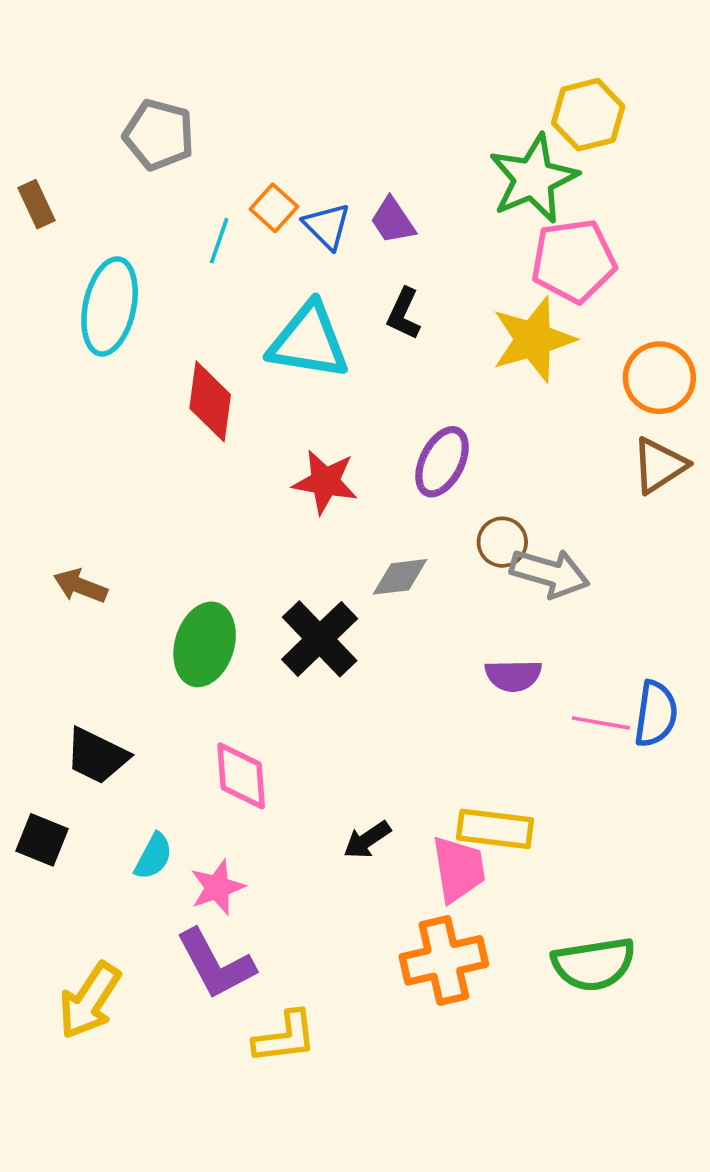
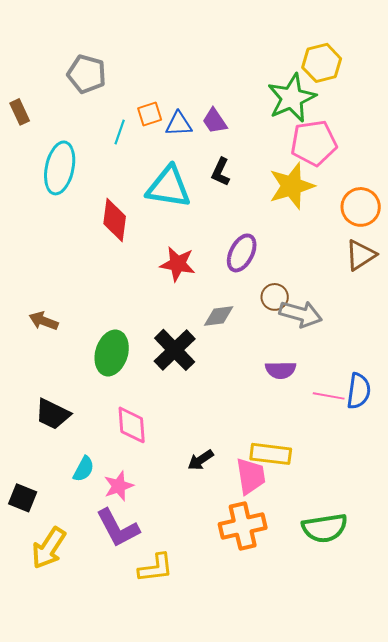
orange square: (274, 208) -> (150, 114), turned 30
blue triangle: (327, 226) -> (179, 124), turned -48
black square: (42, 840) -> (23, 498), moved

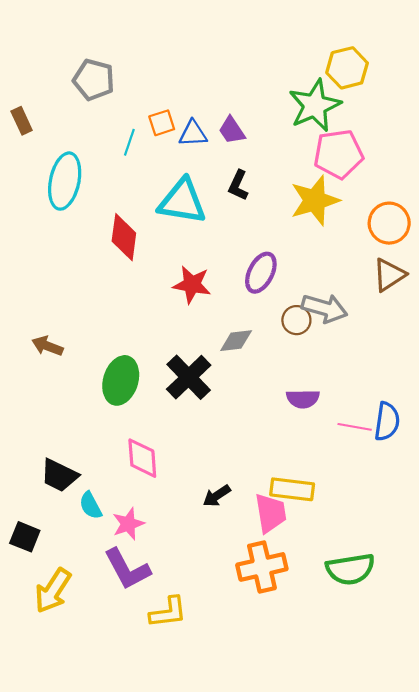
gray arrow: (301, 314) -> (324, 308), moved
black trapezoid: (53, 414) -> (59, 475), moved
cyan semicircle: (84, 469) -> (91, 506), turned 124

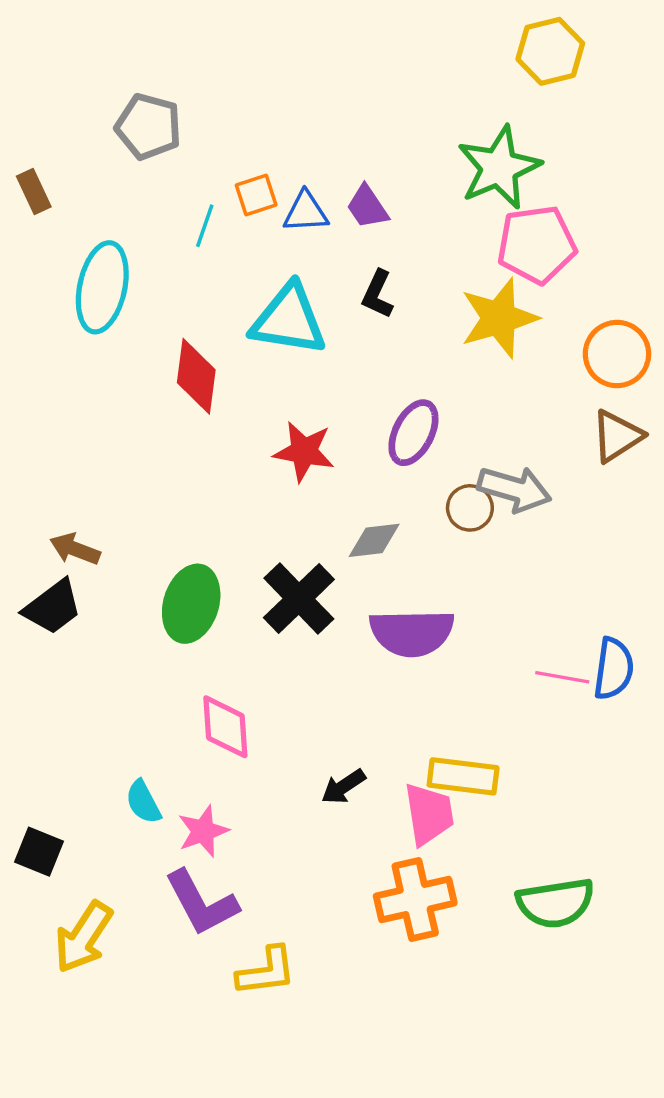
yellow hexagon: (347, 68) -> (550, 51), moved
purple semicircle: (303, 399) -> (412, 633), moved, size x1.6
black trapezoid: (59, 475) -> (53, 607), moved, turned -63

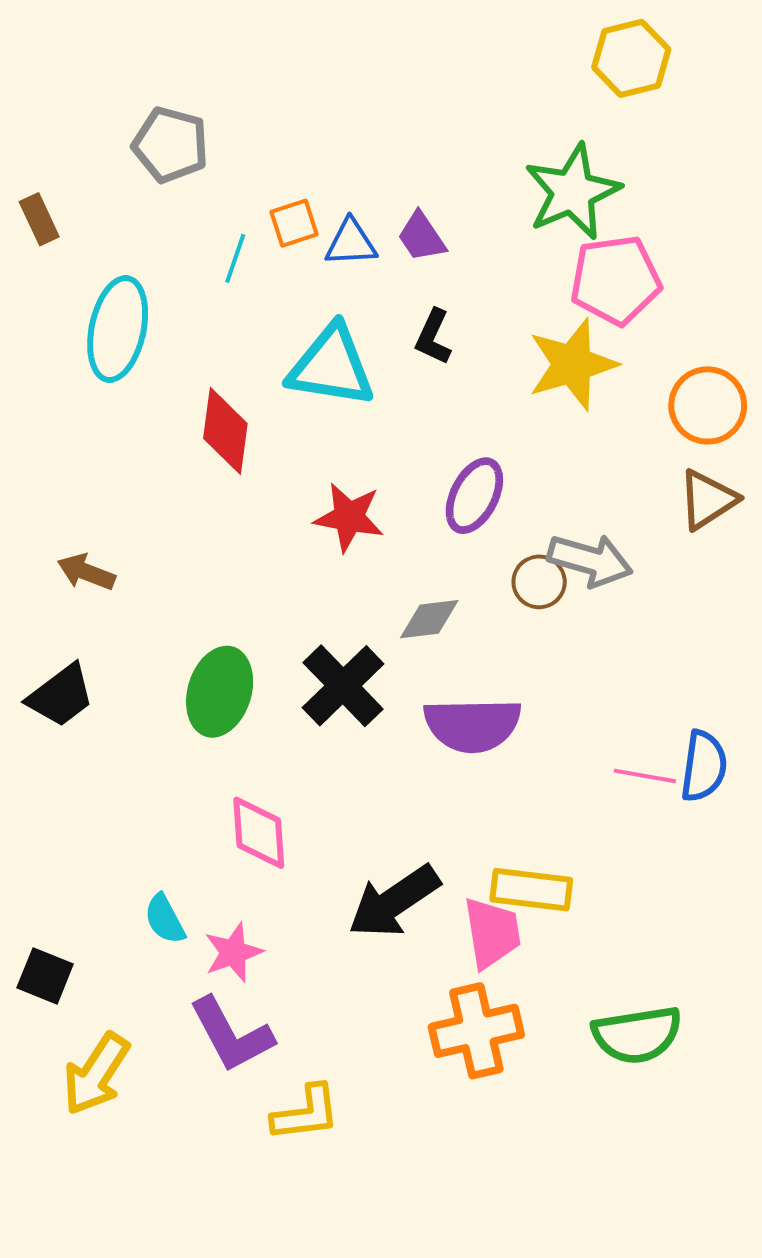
brown arrow: (75, 549) -> (86, 572), moved
black arrow: (343, 787) -> (394, 901), size x1.8

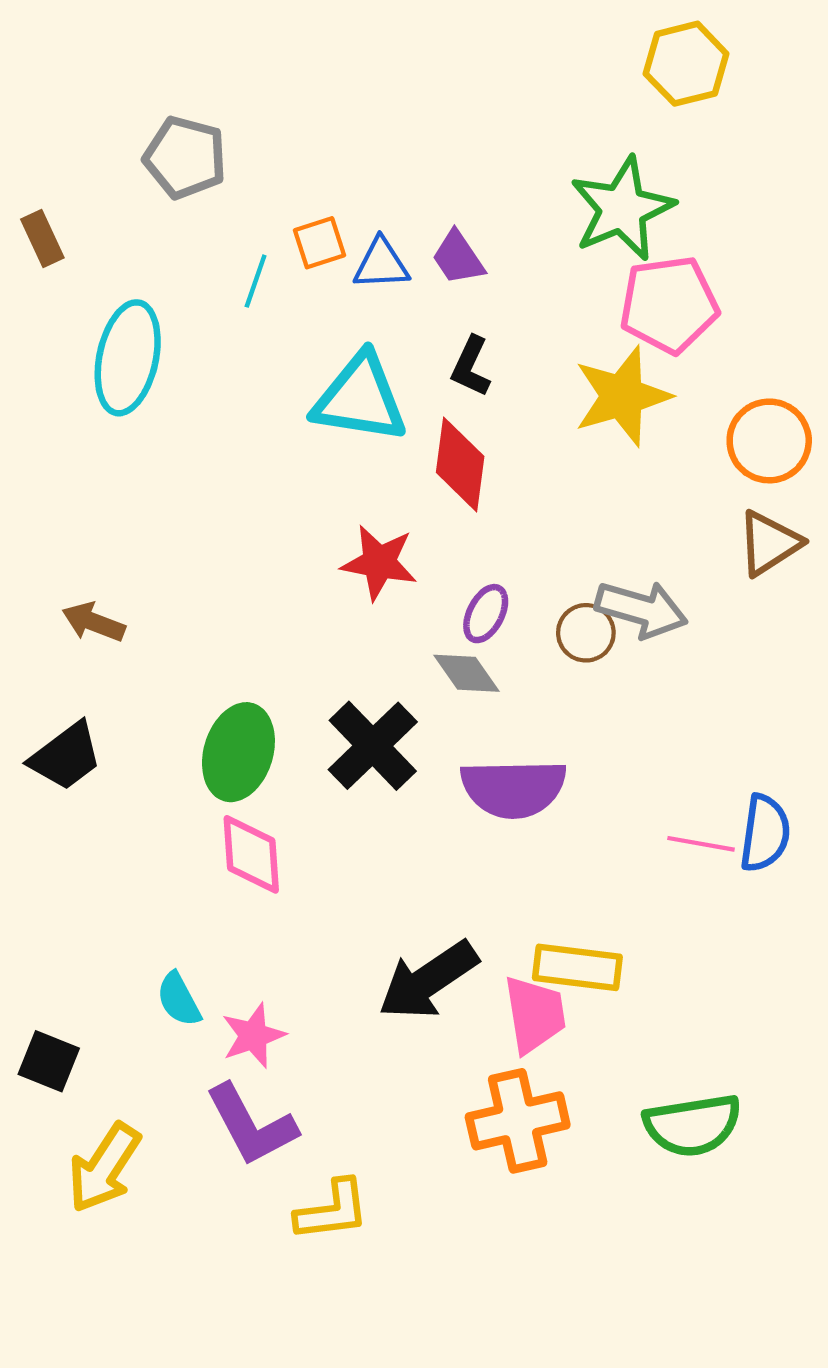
red diamond: (225, 431) -> (460, 464), moved
purple ellipse: (474, 496) -> (486, 614), moved, size x0.7
gray diamond: (429, 619) -> (467, 673), turned 62
pink diamond: (259, 833) -> (251, 854), moved

